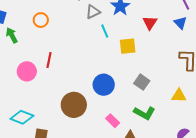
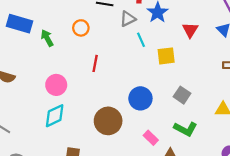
orange circle: (41, 20) -> (81, 28), moved
green arrow: (12, 35) -> (47, 38), moved
red line: (49, 60) -> (95, 63), moved
cyan diamond: (22, 117) -> (55, 116), moved, turned -45

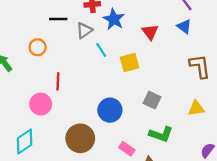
pink circle: (56, 85) -> (41, 104), moved

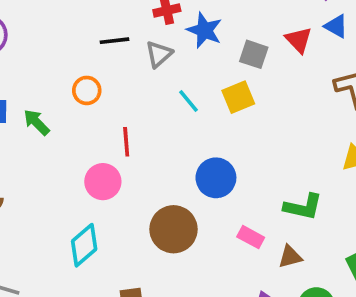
blue triangle: (184, 26) -> (336, 26), moved
red triangle: (150, 32) -> (299, 40), moved
cyan line: (101, 50) -> (188, 101), moved
gray square: (152, 100) -> (254, 54), moved

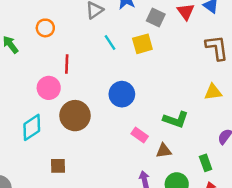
brown circle: (174, 229) -> (75, 116), moved

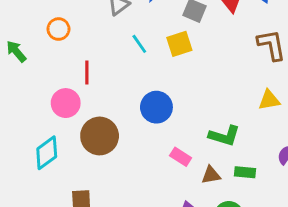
green rectangle: (206, 163) -> (245, 172), moved, turned -63

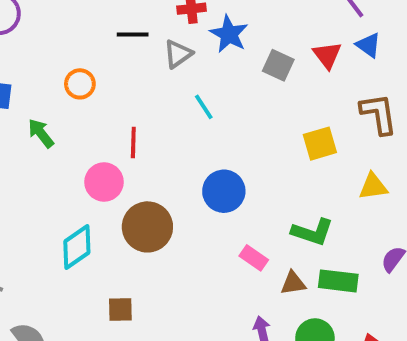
orange circle: (58, 29) -> (80, 84), moved
yellow square: (179, 44) -> (320, 144), moved
green arrow: (16, 51) -> (41, 133), moved
green rectangle: (245, 172) -> (338, 281), size x1.4

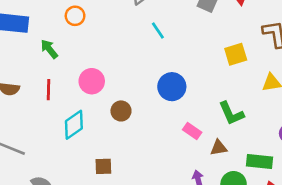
red line: (133, 143) -> (49, 90), moved
brown circle: (147, 227) -> (121, 111), size x0.6
green L-shape: (312, 232) -> (231, 113), turned 48
green rectangle: (338, 281) -> (260, 162), moved

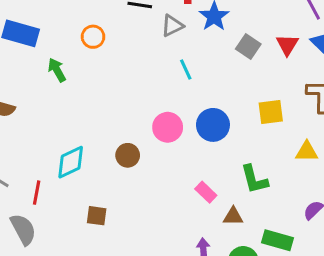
pink circle: (92, 81) -> (168, 127), moved
blue circle: (172, 87) -> (213, 125), moved
red line: (49, 90) -> (37, 193), moved

